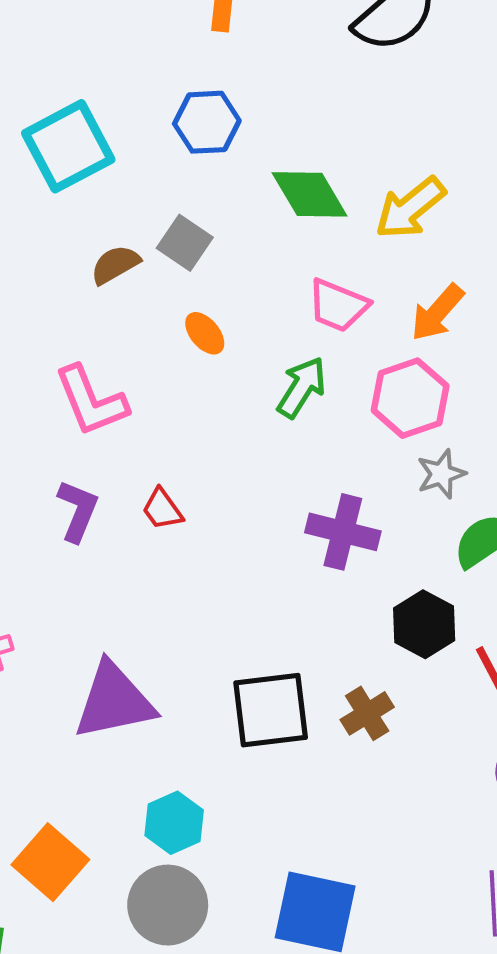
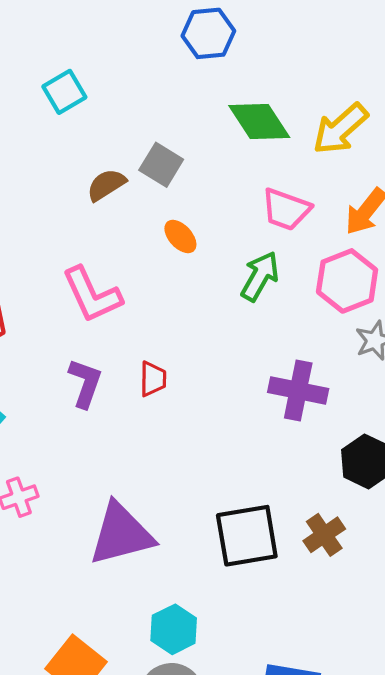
blue hexagon: (207, 122) -> (208, 33), moved
cyan square: (68, 146) -> (64, 92), size x0.6
red trapezoid: (162, 509) -> (153, 379), turned -141

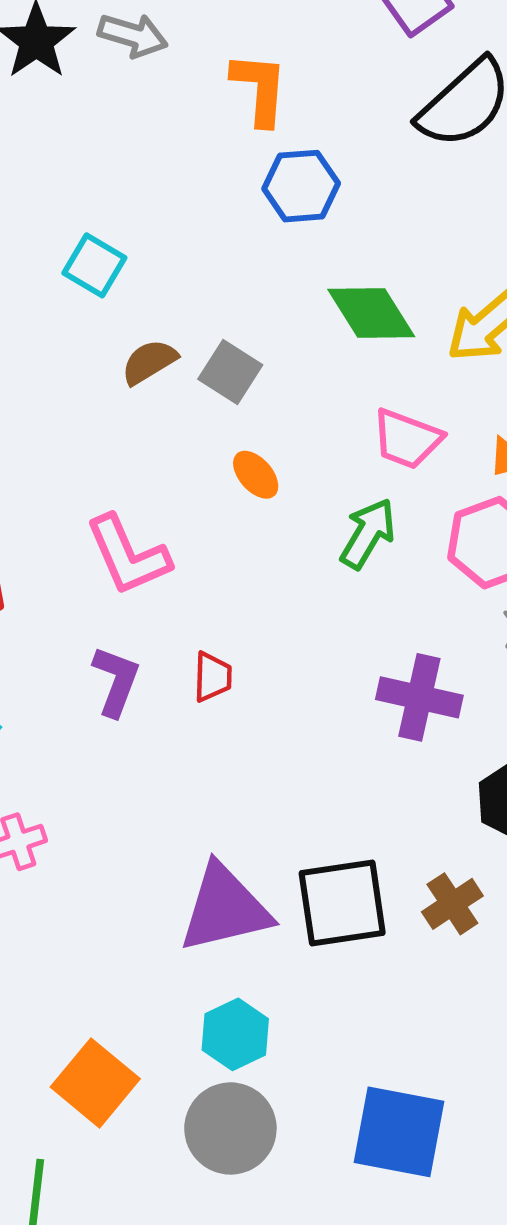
cyan square: (64, 92) -> (94, 265), turned -30
brown semicircle: (106, 185) -> (149, 362), moved
purple triangle: (121, 534) -> (225, 908), moved

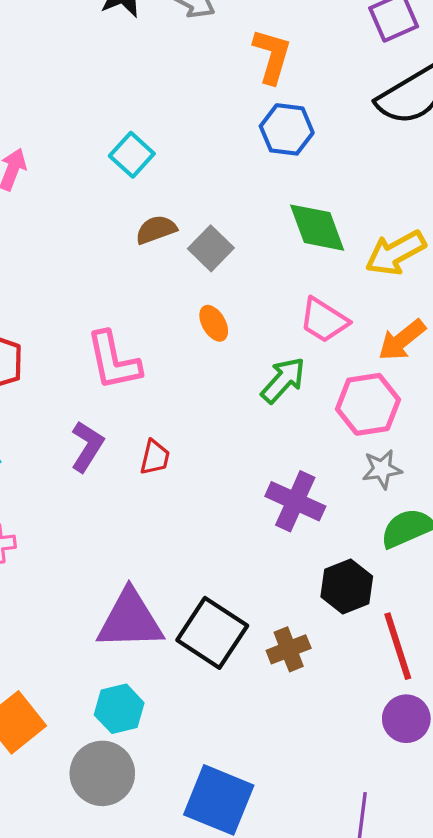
black square: (342, 903) -> (212, 633), turned 30

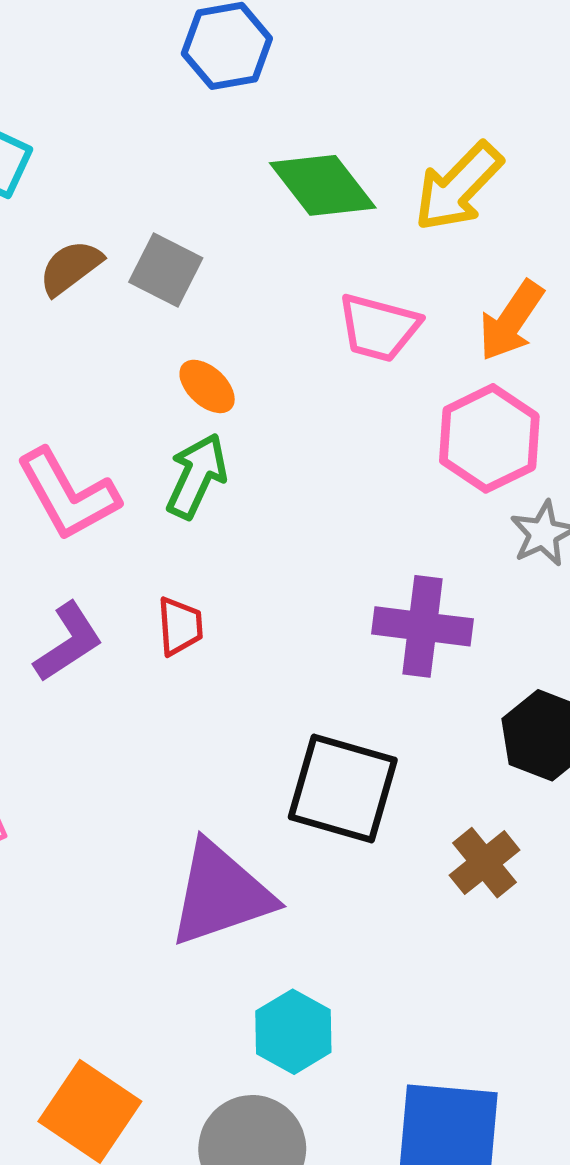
green arrow: (283, 380) -> (197, 476), moved
purple L-shape: (87, 446) -> (68, 642), turned 42
black square: (212, 633) -> (343, 788), moved
cyan hexagon: (119, 709) -> (293, 1032), moved

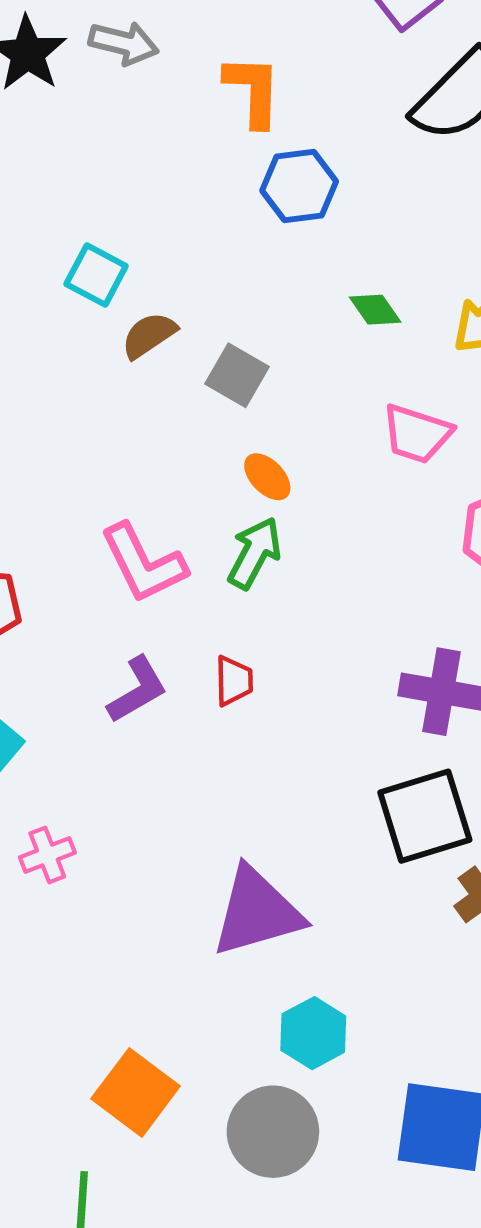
green diamond: (323, 185) -> (375, 310), size x0.6
brown semicircle: (70, 268) -> (149, 335), moved
black square: (343, 788) -> (425, 816), moved, turned -36

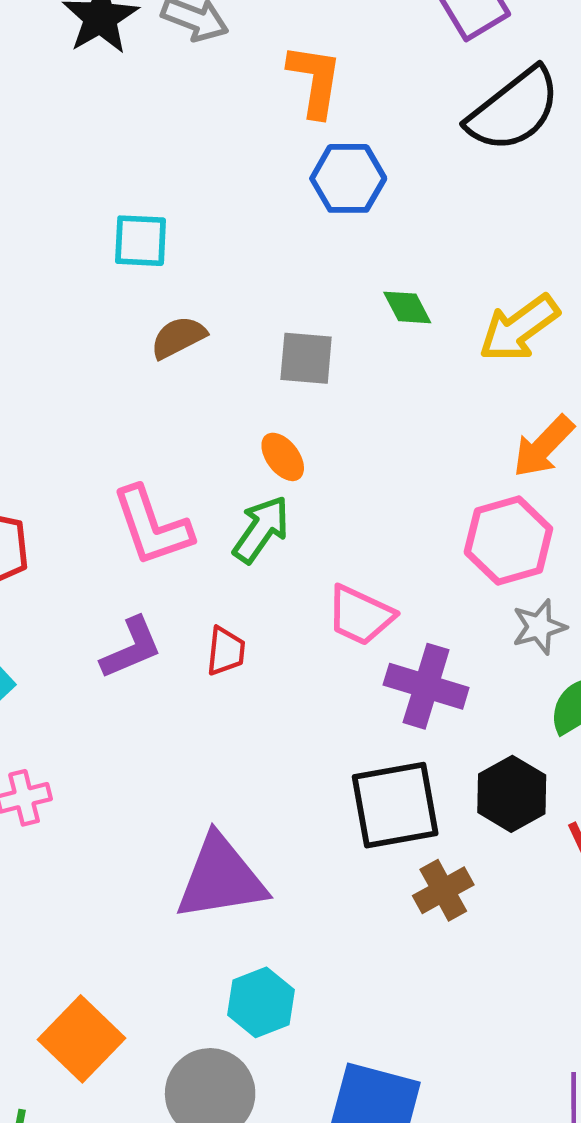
cyan square: (96, 275) -> (141, 241), turned -32
brown semicircle: (149, 335) -> (178, 337), moved
gray square: (237, 375) -> (306, 358), moved, turned -32
pink trapezoid: (417, 434) -> (360, 615), moved

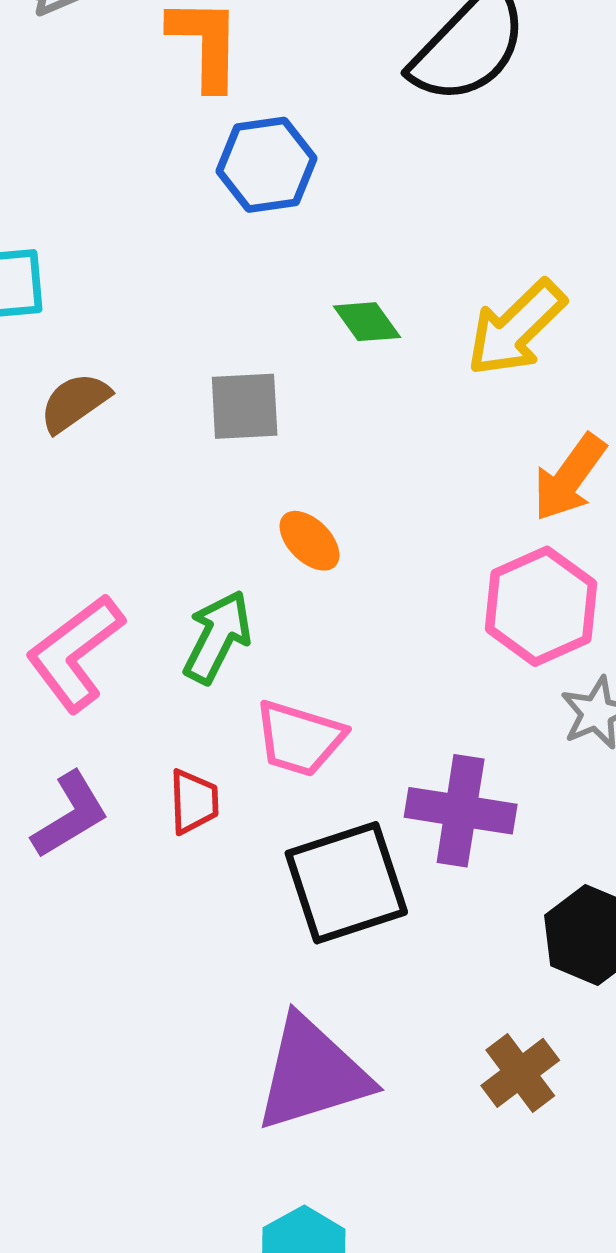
orange ellipse: (283, 457) -> (309, 541), moved
pink L-shape: (152, 526) -> (75, 653), turned 80
pink trapezoid: (360, 615) -> (299, 738), moved
black square: (395, 805) -> (346, 883), moved
purple triangle: (221, 878) -> (312, 1074), moved

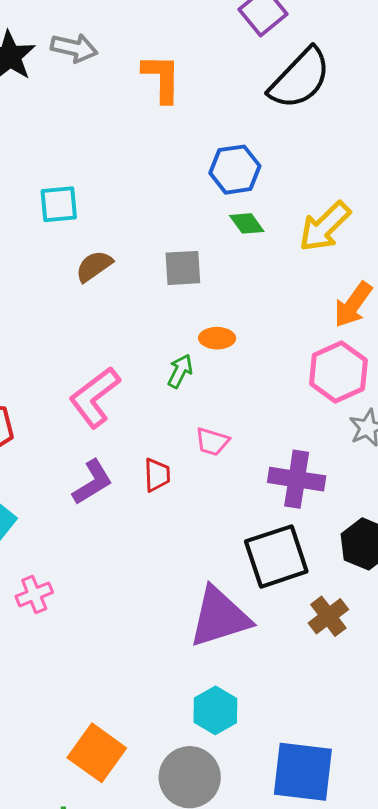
blue hexagon: (267, 165) -> (235, 170), moved
orange ellipse: (309, 541) -> (217, 338), turned -44
green arrow: (217, 637) -> (180, 371), moved, size x0.7
pink trapezoid: (299, 738) -> (212, 442), size x0.7
black square: (346, 883) -> (276, 556), moved

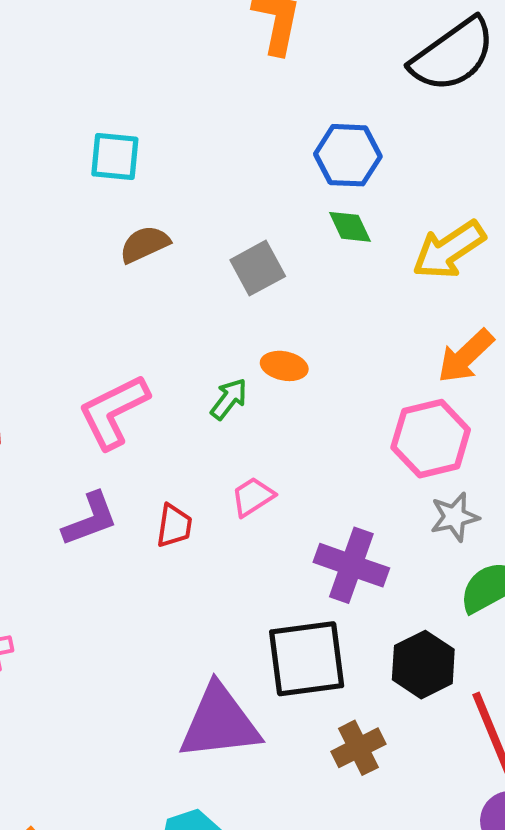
gray square: (183, 268) -> (258, 268), turned -36
pink trapezoid: (212, 442) -> (253, 497), turned 120

